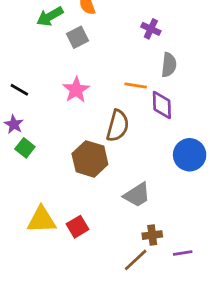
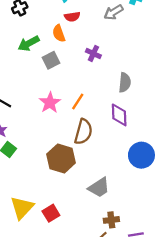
purple cross: (151, 29) -> (93, 54), moved
orange line: (136, 86) -> (78, 102), moved, turned -66
yellow triangle: (42, 220) -> (22, 208), turned -45

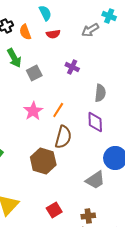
orange semicircle: (59, 33) -> (25, 32), moved
green arrow: (29, 43) -> (14, 58), turned -90
gray trapezoid: (99, 188) -> (95, 180), moved
red square: (51, 213) -> (54, 210), moved

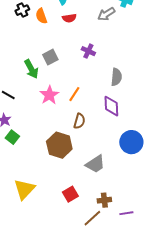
green arrow: (14, 58) -> (31, 69), moved
brown semicircle: (63, 137) -> (79, 121), size x0.7
gray trapezoid: (95, 180) -> (95, 164), moved

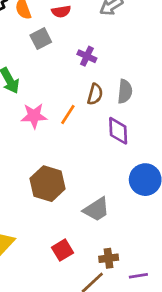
gray square: (50, 57) -> (41, 39), moved
pink star: (49, 95) -> (34, 116), turned 30
brown semicircle: (79, 121) -> (95, 94), moved

